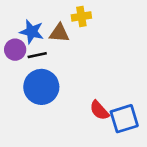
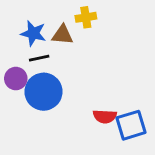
purple circle: (15, 50) -> (16, 79), moved
red semicircle: (99, 110) -> (105, 116), turned -45

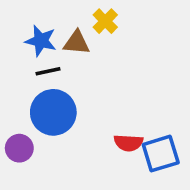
yellow cross: (86, 17) -> (105, 21), turned -36
purple circle: (16, 79) -> (19, 148), moved

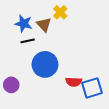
brown triangle: (77, 43) -> (44, 25), turned 42
blue circle: (53, 112) -> (45, 64), moved

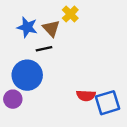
black line: (28, 41) -> (44, 49), moved
blue circle: (45, 64) -> (27, 75), moved

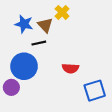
red semicircle: (86, 95) -> (70, 68), moved

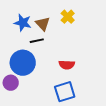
yellow cross: (62, 12) -> (68, 17), moved
blue square: (95, 91) -> (65, 92), moved

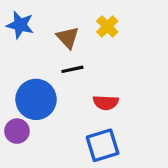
blue star: (23, 23) -> (20, 25), moved
black line: (37, 41) -> (72, 69), moved

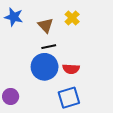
blue circle: (36, 99) -> (45, 67), moved
purple circle: (17, 131) -> (11, 96), moved

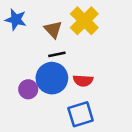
yellow cross: (72, 18) -> (84, 21), size x1.6
purple circle: (11, 96) -> (28, 89), moved

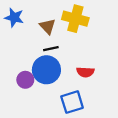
yellow cross: (84, 21) -> (75, 19), turned -30
red semicircle: (83, 81) -> (85, 72), moved

